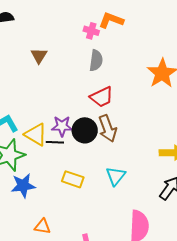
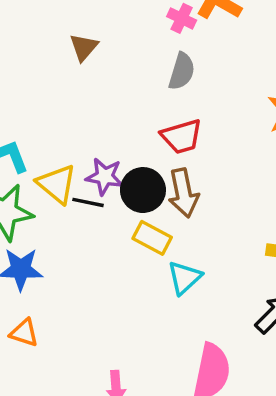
yellow rectangle: (73, 179) -> (152, 238), moved
orange triangle: (42, 226) -> (24, 333), moved

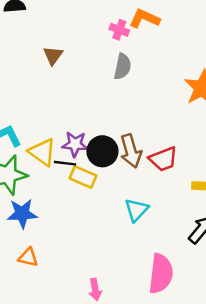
red trapezoid: (182, 137) -> (163, 159), moved
yellow rectangle: (152, 238) -> (83, 177), moved

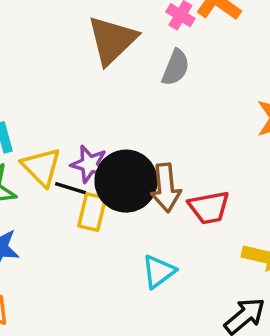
brown triangle: (53, 56) -> (112, 40), moved, size x1.8
black circle: (102, 151) -> (126, 181), size x1.4
yellow rectangle: (83, 177) -> (92, 212), turned 70

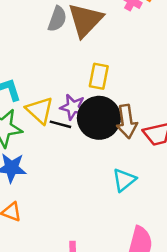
gray semicircle: (176, 67) -> (57, 19), moved
yellow rectangle: (92, 212) -> (99, 76), moved

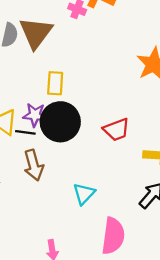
brown arrow: (127, 121) -> (34, 165), moved
cyan triangle: (124, 180) -> (84, 194), moved

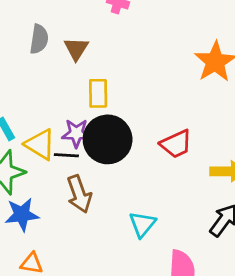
brown triangle: (36, 33) -> (76, 49), moved, size x0.6

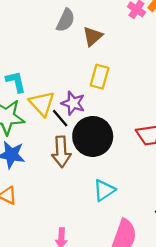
black circle: (108, 139) -> (93, 136), moved
black line: (66, 155) -> (60, 118), turned 30

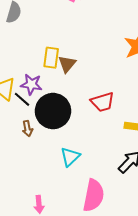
brown triangle: (93, 36) -> (67, 64), moved
brown arrow: (61, 152) -> (27, 129), size x0.6

